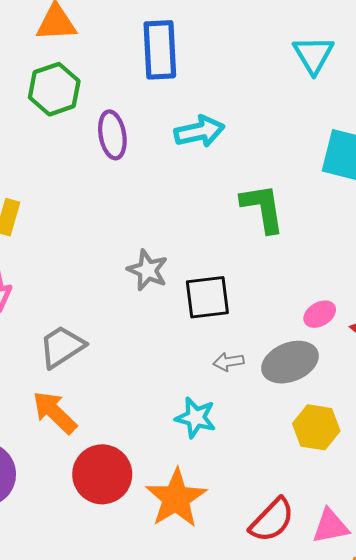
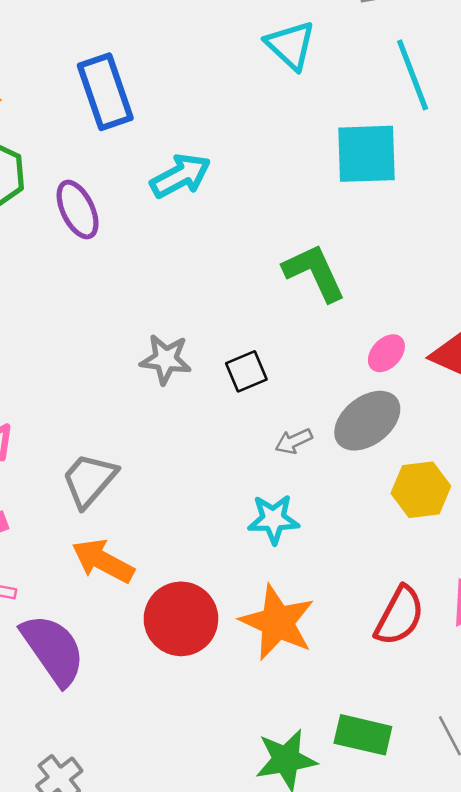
green L-shape: (263, 208) -> (314, 273), moved
black square: (207, 297) -> (246, 371), size x0.7

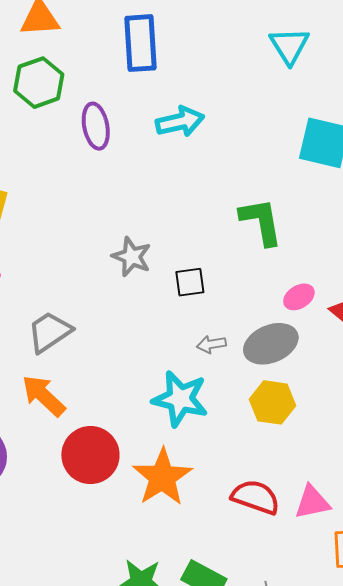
yellow hexagon: (421, 490) -> (273, 402), moved
cyan star: (273, 519) -> (180, 399), size x1.4
red semicircle: (400, 616) -> (256, 497), turned -114

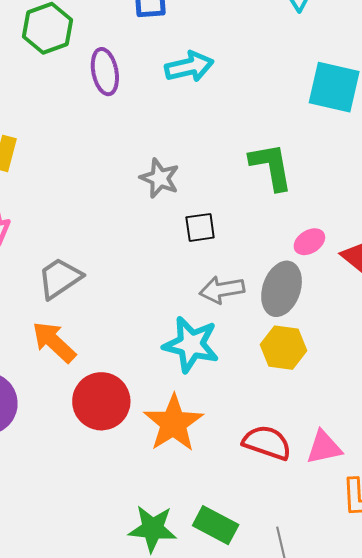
gray star: (132, 257) -> (160, 178), moved
gray arrow: (211, 344) -> (222, 290), size x1.5
gray ellipse: (271, 344) -> (282, 289), turned -48

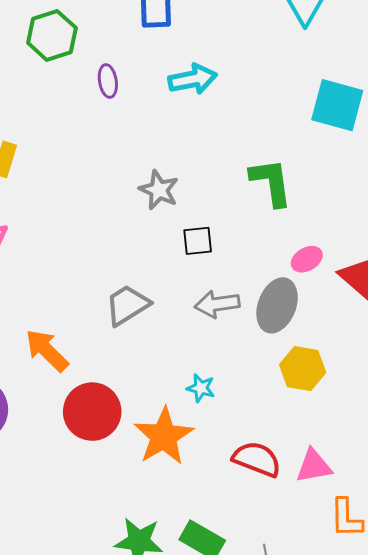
purple ellipse: (105, 72) -> (108, 81), size x0.7
gray trapezoid: (60, 278) -> (127, 305), moved
cyan star: (191, 345) -> (201, 388), moved, size x0.5
yellow hexagon: (283, 348) -> (303, 369), moved

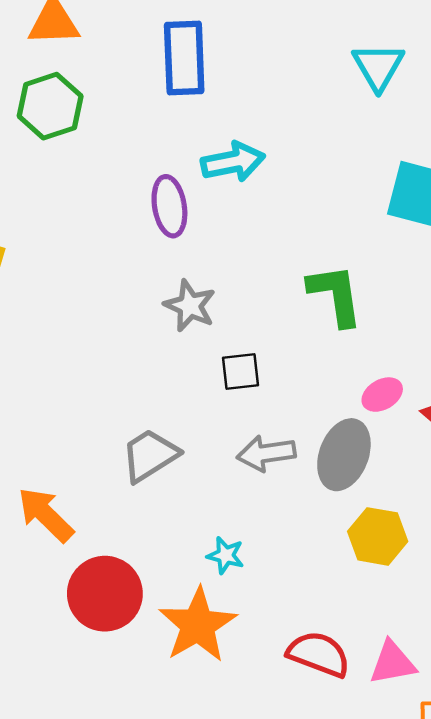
purple ellipse: (108, 81) -> (169, 206), moved, size x1.4
cyan star: (201, 388) -> (226, 555), moved

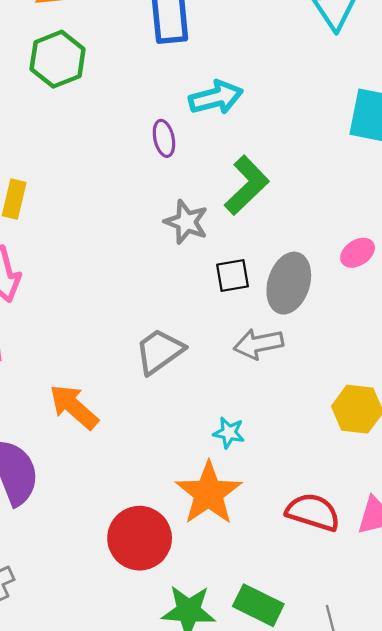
purple ellipse: (169, 206) -> (164, 138), size x0.7
green L-shape: (335, 295) -> (247, 185), moved, turned 58
pink ellipse: (382, 395) -> (358, 253), moved
gray ellipse: (344, 455) -> (289, 283), moved
red circle: (105, 594) -> (140, 538), moved

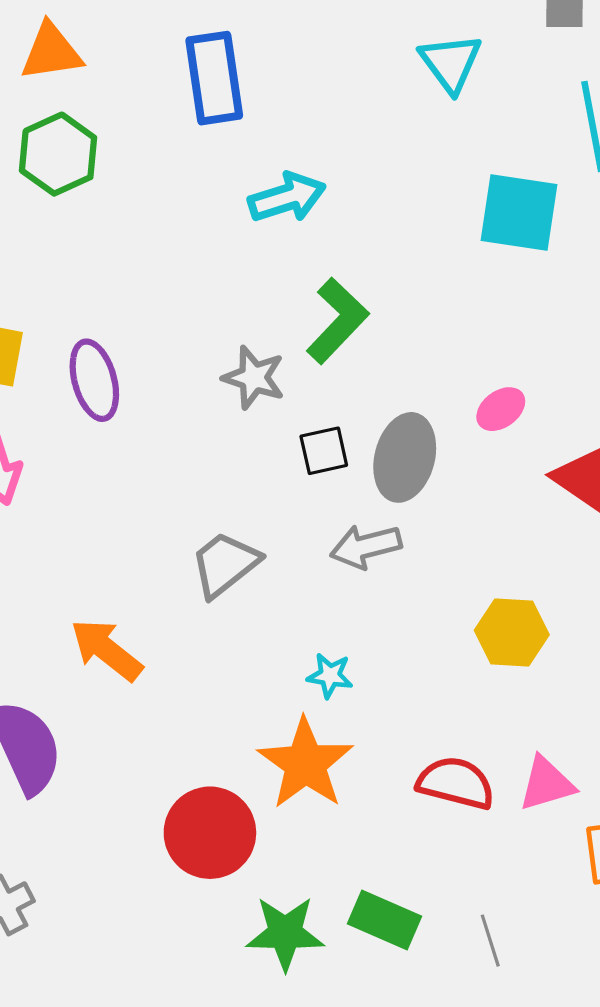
purple ellipse: (164, 138) -> (94, 380), moved, size x1.5

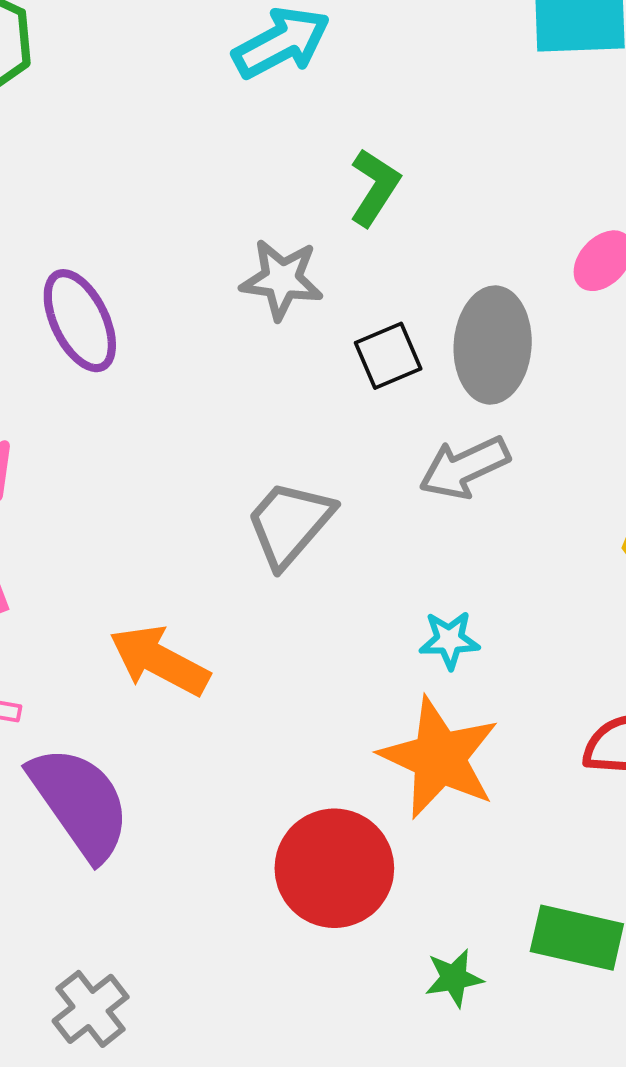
green L-shape: (337, 321) -> (375, 187), size x0.7
green star: (285, 933) -> (454, 978), size x0.6

